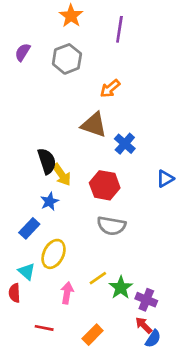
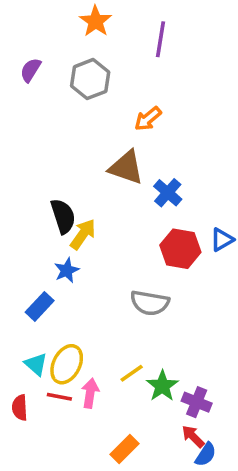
yellow arrow: (62, 175) -> (83, 234), turned -110
red hexagon: (105, 185) -> (180, 249), moved
yellow ellipse: (54, 254) -> (67, 364), moved
red semicircle: (15, 293) -> (20, 408), moved
red line: (44, 328) -> (59, 397), moved

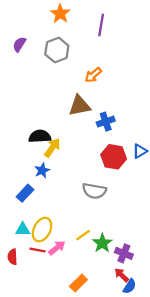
brown triangle: (126, 167) -> (80, 106), turned -30
blue cross: (168, 193) -> (106, 122), turned 30
black semicircle: (63, 216) -> (40, 136), turned -75
cyan triangle: (36, 364) -> (23, 230), turned -42
pink arrow: (90, 393) -> (57, 248), turned 42

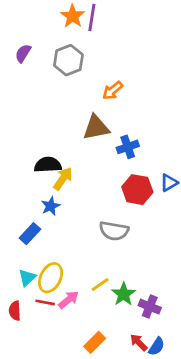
purple line: (101, 25) -> (92, 17), moved
cyan triangle: (23, 230) -> (27, 278), turned -42
red arrow: (122, 275) -> (139, 342), moved

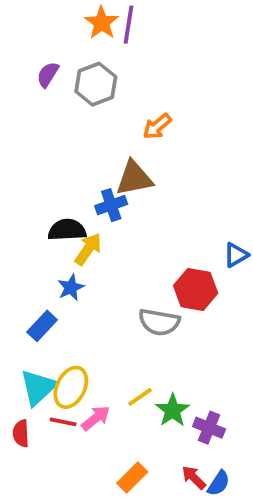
purple semicircle: (23, 53) -> (48, 75), moved
blue cross: (128, 147) -> (111, 205), moved
red hexagon: (137, 190) -> (196, 289), moved
cyan triangle: (27, 278) -> (38, 387), size x1.5

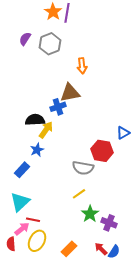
orange arrow: (157, 126) -> (82, 66), turned -56
yellow ellipse: (71, 387) -> (37, 241), moved
yellow line: (140, 397) -> (79, 194), moved
pink arrow: (96, 418) -> (22, 229), moved
red semicircle: (21, 433) -> (11, 244), moved

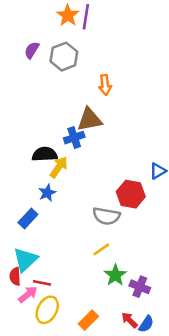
red semicircle: (11, 244) -> (15, 276), moved

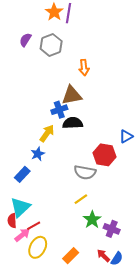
black semicircle: (45, 154) -> (73, 123), moved
red line: (42, 283) -> (34, 226), turned -40

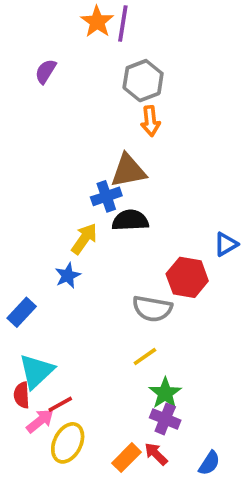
gray hexagon: (51, 45) -> (143, 81), moved
blue rectangle: (22, 174) -> (22, 312), moved
purple cross: (112, 229) -> (165, 419), moved
red arrow: (103, 256) -> (156, 454), moved

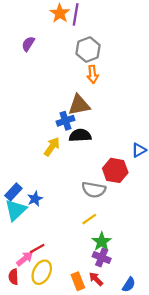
blue star: (68, 276) -> (35, 199), moved
cyan triangle: (36, 371) -> (16, 210), moved
red semicircle: (22, 395) -> (13, 277), moved
orange rectangle: (127, 458) -> (78, 281), turned -66

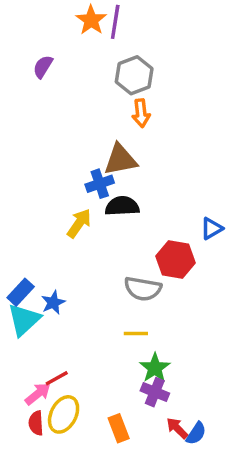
yellow line: (89, 219) -> (136, 334), turned 35
red semicircle: (13, 277) -> (36, 423), moved
red arrow: (96, 279) -> (177, 428), moved

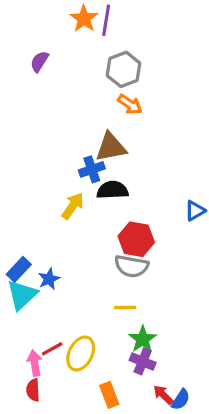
orange arrow: (141, 113) -> (130, 104), turned -50
red hexagon: (175, 259) -> (136, 239), moved
pink arrow: (38, 394) -> (35, 363), turned -60
yellow ellipse: (64, 414) -> (81, 354), moved

